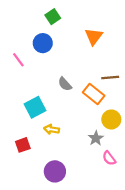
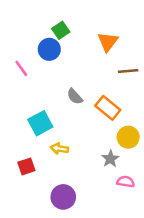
green square: (53, 17) -> (61, 30), moved
brown line: (110, 77) -> (128, 71), moved
pink semicircle: (109, 158) -> (126, 182), turned 136

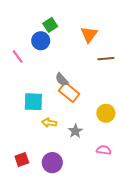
orange rectangle: (108, 108) -> (69, 92), moved
cyan square: (40, 123) -> (33, 102), turned 30
gray star: (110, 159) -> (75, 131), moved
red square: (26, 166) -> (22, 159), moved

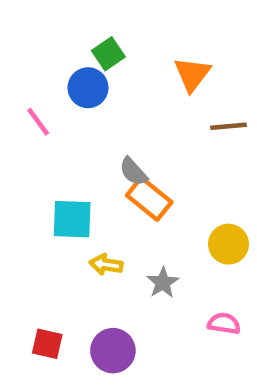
red square: (22, 159) -> (47, 344), turned 32

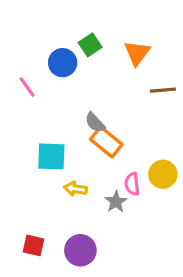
green square: (108, 54) -> (90, 45), moved
pink semicircle: (224, 323) -> (132, 184), moved, turned -105

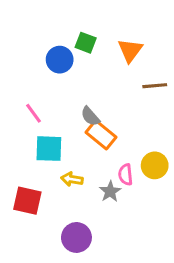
green square: (90, 45) -> (86, 43), turned -35
pink line: (27, 87) -> (34, 113), moved
red square: (33, 245) -> (27, 201), moved, size x1.4

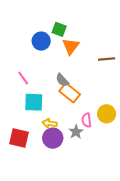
orange triangle: (130, 50) -> (71, 46), moved
purple circle: (76, 237) -> (53, 138), moved

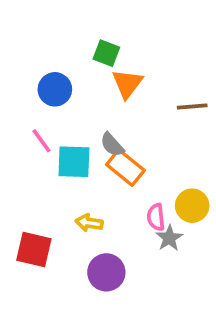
blue circle: (41, 41) -> (55, 89), moved
cyan square: (34, 102) -> (74, 162), moved
gray star: (76, 132) -> (169, 238), moved
purple circle: (53, 138) -> (106, 272), moved

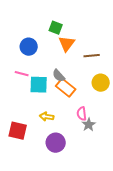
brown line: (192, 107) -> (92, 56), moved
pink line: (42, 141) -> (22, 74), turned -40
yellow circle: (192, 206) -> (101, 83), moved

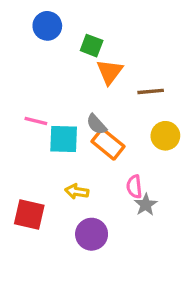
blue circle: (29, 47) -> (47, 26), moved

